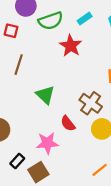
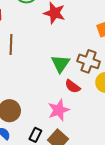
green triangle: (45, 95) -> (60, 64), moved, turned 36

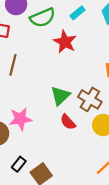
pink star: (59, 110) -> (20, 119), moved

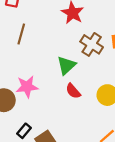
brown cross: (90, 99) -> (92, 44), moved

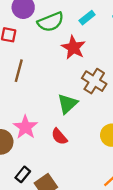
pink star: (27, 87) -> (25, 127), turned -30
red semicircle: (73, 91) -> (59, 137), moved

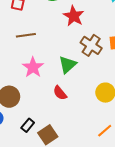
brown line: (19, 71) -> (26, 35), turned 66
pink star: (25, 127) -> (33, 67), moved

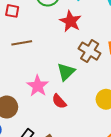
pink star: (33, 67) -> (38, 86), moved

